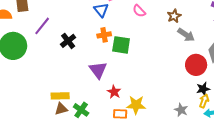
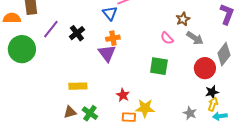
pink semicircle: (139, 11) -> (167, 38), moved
black cross: (68, 41) -> (77, 33), moved
green square: (121, 45) -> (159, 66), moved
purple triangle: (98, 70) -> (107, 53), moved
yellow rectangle: (60, 96) -> (78, 86), moved

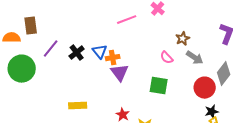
blue triangle: (110, 13) -> (100, 52), moved
purple triangle: (107, 53) -> (120, 73), moved

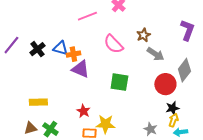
blue triangle: (100, 52) -> (60, 48), turned -35
pink semicircle: (167, 58) -> (113, 44), moved, size x1.5
purple triangle: (120, 73) -> (80, 69), turned -30

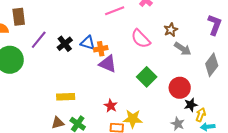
green square: (119, 82) -> (147, 77), turned 36
red circle: (165, 84) -> (180, 88), moved
black star: (172, 108) -> (191, 105), moved

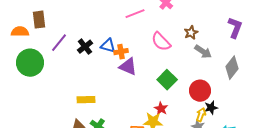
red star: (111, 106) -> (161, 109), moved
yellow arrow: (201, 115) -> (201, 115), moved

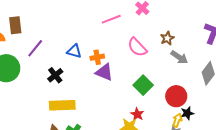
blue triangle: (108, 46) -> (74, 51), moved
black cross: (85, 47) -> (55, 75), moved
yellow rectangle: (86, 100) -> (62, 105), size x1.4

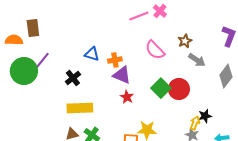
pink line: (111, 19) -> (139, 16), moved
purple line: (35, 48) -> (42, 61), moved
red circle: (176, 96) -> (179, 89), moved
red star: (137, 114) -> (127, 97), moved

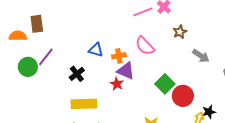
brown star: (185, 41) -> (180, 32), moved
pink semicircle: (155, 50) -> (145, 46), moved
green circle: (24, 71) -> (28, 67), size x0.7
red circle: (179, 89) -> (183, 96), moved
red star: (127, 97) -> (117, 84), moved

